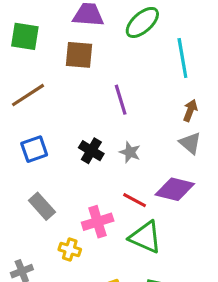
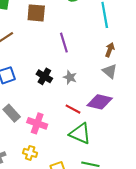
pink cross: (98, 222) -> (37, 123), moved, turned 36
yellow cross: (70, 250) -> (30, 153), moved

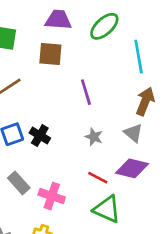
brown arrow: (110, 50) -> (145, 101), size x1.5
gray triangle: (110, 71) -> (133, 133), moved
black cross: (44, 76) -> (40, 136), moved

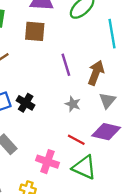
brown arrow: (145, 101) -> (96, 73), moved
gray triangle: (133, 133) -> (107, 101), turned 30
pink cross: (52, 196) -> (47, 162), moved

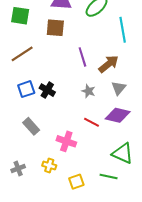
brown arrow: (96, 73) -> (109, 64), turned 30
green triangle: (84, 167) -> (123, 153), moved

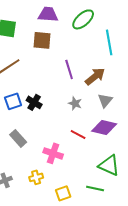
yellow cross: (49, 165) -> (36, 177), turned -32

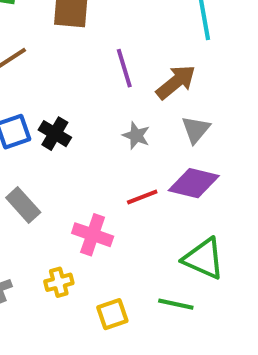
red line: (78, 134) -> (142, 197), turned -49

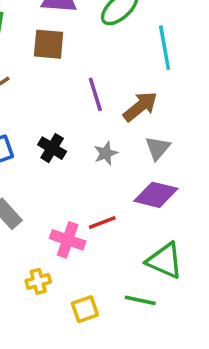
black cross: (55, 134) -> (52, 148), moved
gray star: (136, 136) -> (106, 153), turned 30
red line: (142, 197) -> (102, 223), moved

